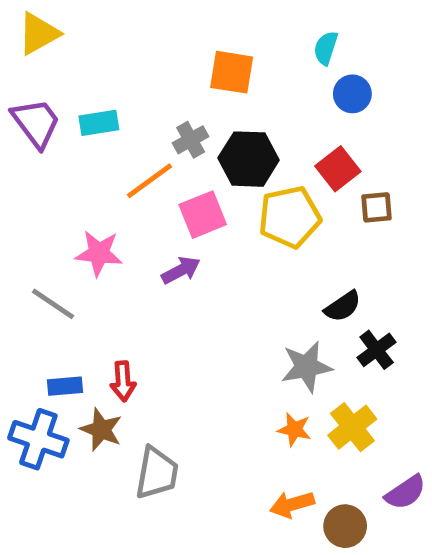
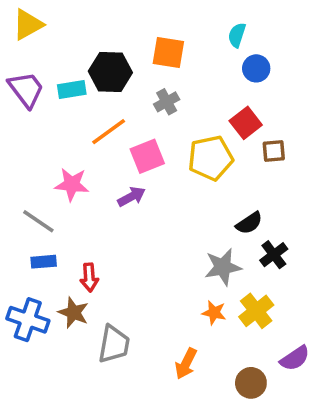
gray cross: (191, 140) -> (167, 102), moved
black hexagon: (249, 159) -> (110, 72), moved
blue rectangle: (65, 386) -> (44, 262), moved
orange arrow: (292, 504) -> (186, 364), moved, turned -48

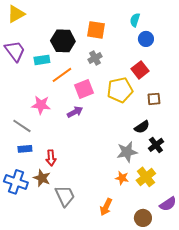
cyan rectangle: (72, 89) -> (42, 60), moved
brown square: (274, 151) -> (154, 99), moved
gray trapezoid: (114, 344) -> (65, 196), turned -35

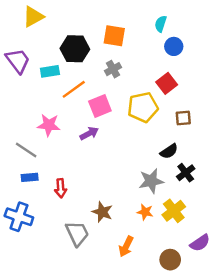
yellow triangle: (16, 14) -> (33, 17), moved
brown star: (42, 178) -> (102, 212), moved

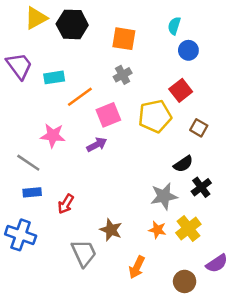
black hexagon: (75, 49) -> (72, 24), moved
brown square: (183, 118) -> (199, 128), turned 35
red arrow: (61, 188) -> (66, 204), turned 36

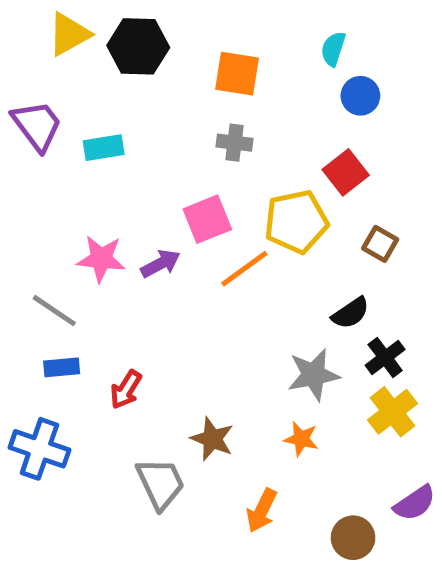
gray cross: (123, 75) -> (235, 143), turned 36
orange line: (80, 97) -> (244, 269), moved
purple arrow: (97, 145) -> (160, 264), moved
yellow cross: (188, 229) -> (393, 412), moved

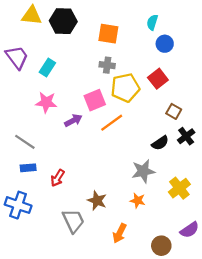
yellow triangle: (69, 34) -> (32, 16), turned 35
cyan rectangle: (104, 148) -> (47, 67), turned -48
yellow pentagon: (296, 222) -> (125, 88), moved
pink star: (101, 259) -> (46, 102), moved
black cross: (385, 357) -> (186, 136), moved

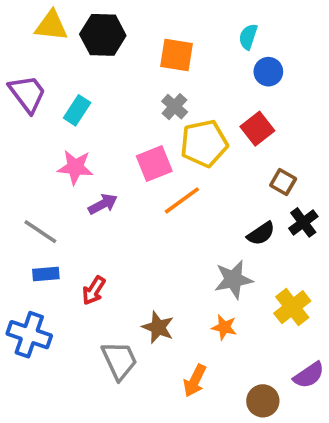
gray cross: (107, 65) -> (175, 107), turned 35
purple arrow: (73, 120) -> (103, 204), moved

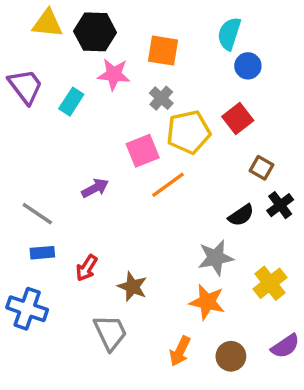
cyan semicircle: (248, 37) -> (229, 34), size x1.4
pink star: (75, 167) -> (114, 74), moved
brown star: (158, 327) -> (132, 287), moved
orange star: (224, 327) -> (207, 302), size x1.5
brown circle: (263, 401) -> (231, 356), moved

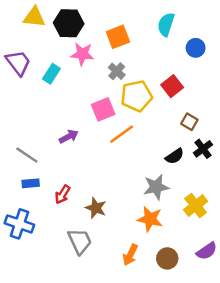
orange square: (163, 51) -> (118, 37), turned -30
blue circle: (248, 66) -> (196, 48), moved

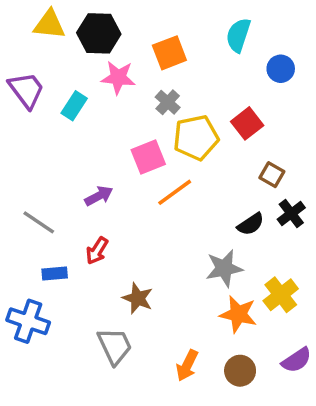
blue rectangle: (31, 183) -> (55, 274), moved
red arrow: (63, 194) -> (97, 251), moved
orange star: (150, 219) -> (238, 314), moved

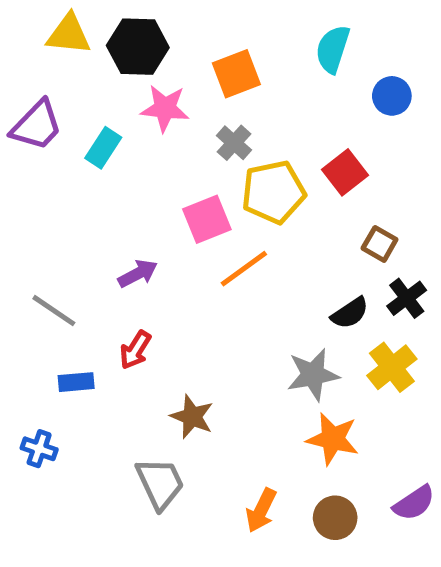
purple trapezoid: (26, 90) -> (37, 126), turned 81
yellow cross: (281, 295) -> (392, 367), moved
blue cross: (28, 321) -> (39, 449), size x0.6

